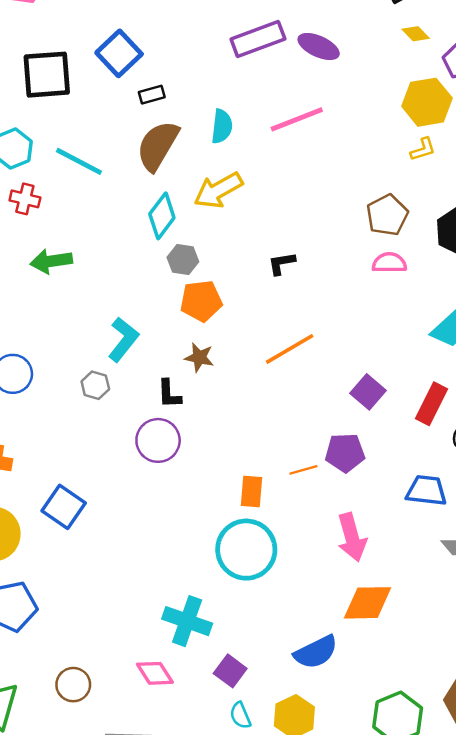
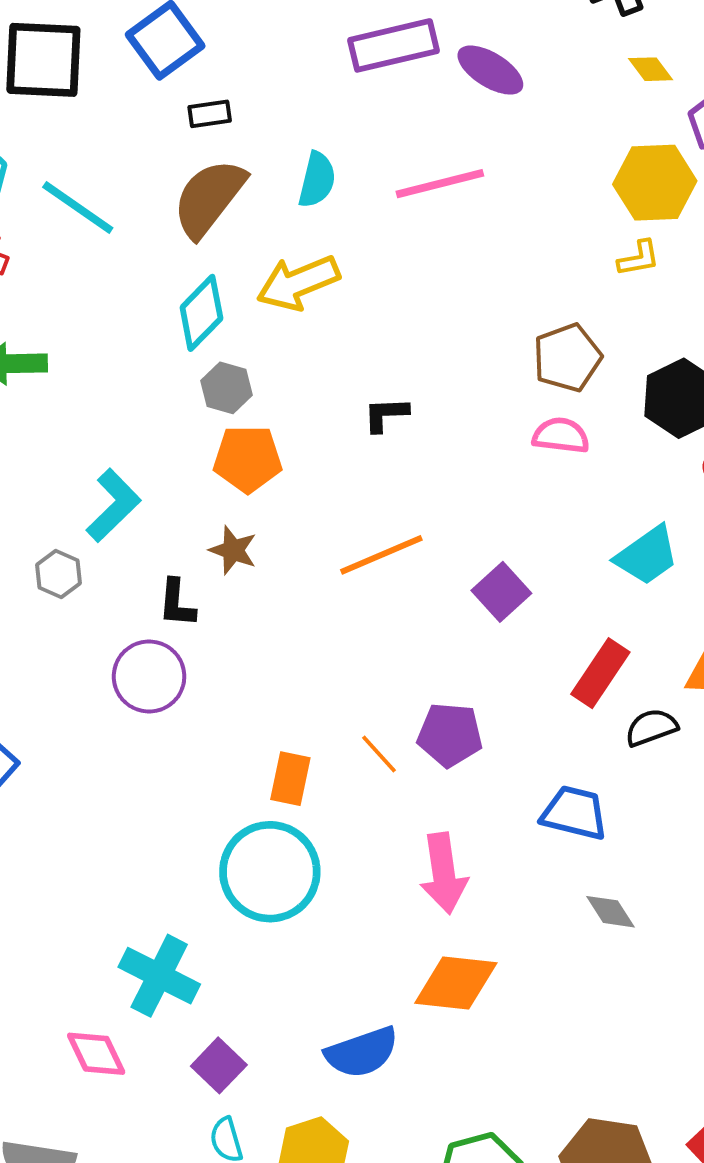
purple square: (368, 392) -> (501, 592), moved
orange line: (303, 470) -> (379, 754), turned 56

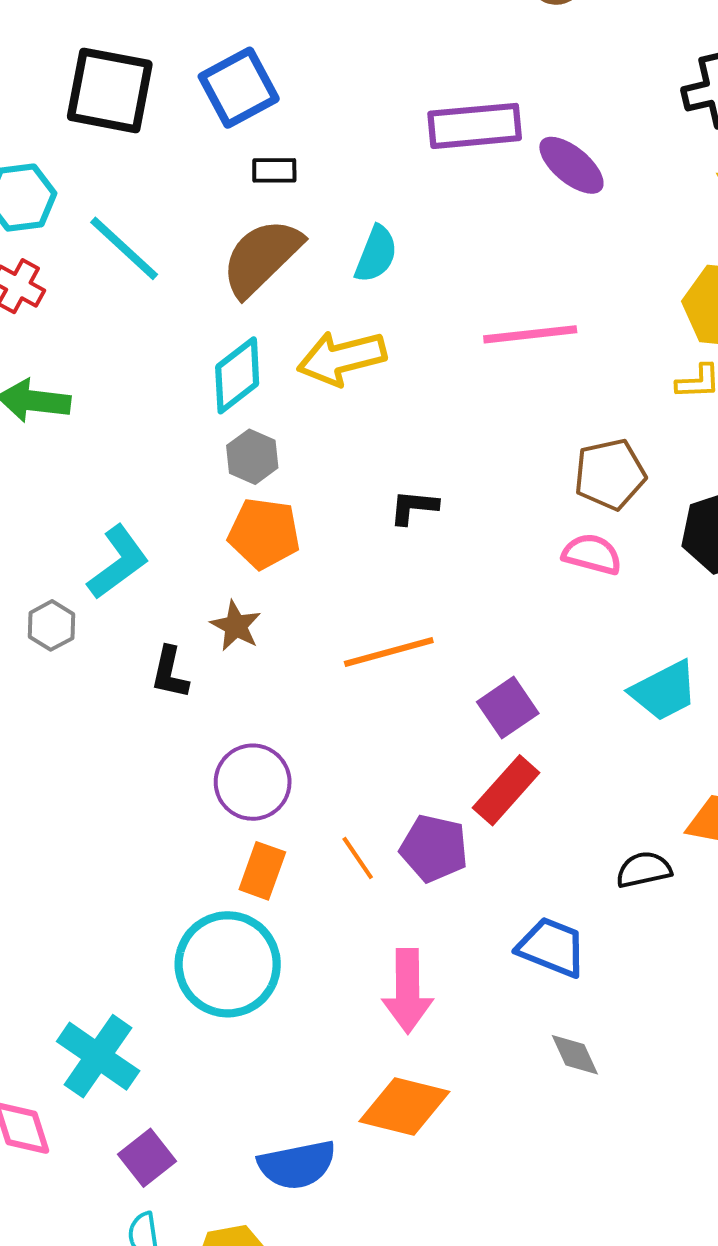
pink line: (440, 184) -> (530, 334), moved
red rectangle: (600, 673) -> (506, 790), moved
purple circle: (149, 676) -> (253, 782), moved

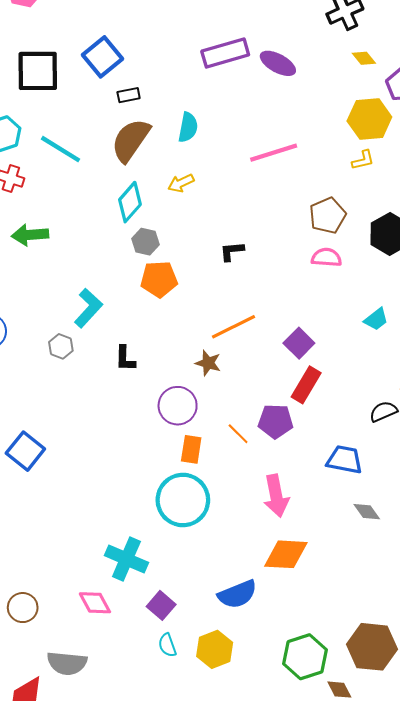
yellow arrow: (342, 358) -> (181, 183), size x0.6
brown star: (236, 626) -> (208, 363), moved
cyan trapezoid: (664, 691) -> (376, 319), size x0.7

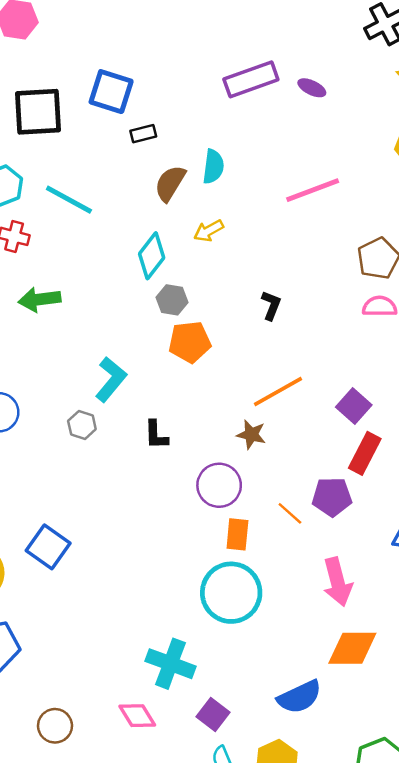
blue square: (103, 57) -> (111, 92), turned -30
purple ellipse: (278, 63) -> (312, 88), size x0.7
brown semicircle: (131, 140) -> (170, 183), moved, size x0.7
black L-shape: (232, 251) -> (271, 305), turned 120

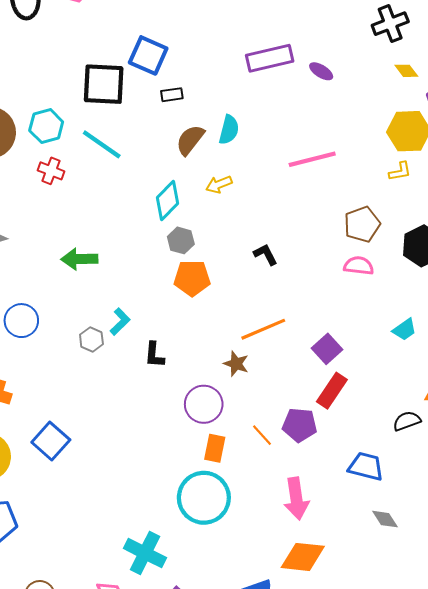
black square: (38, 112) -> (104, 84), moved
green arrow: (39, 299) -> (79, 259), moved
black L-shape: (271, 305) -> (266, 254), turned -55
cyan L-shape: (111, 379) -> (120, 322), moved, size x0.7

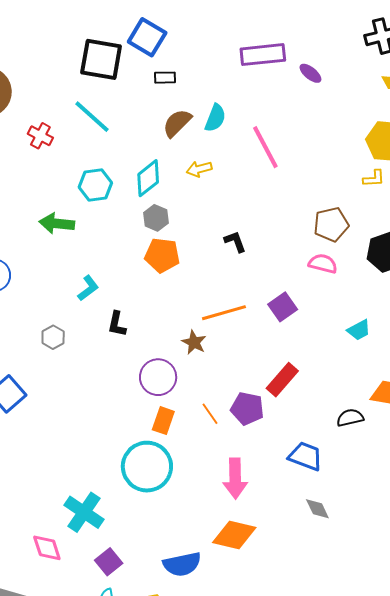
cyan hexagon: (46, 126) -> (95, 185), moved
pink line: (312, 159) -> (265, 147), moved, turned 69
gray hexagon: (91, 339) -> (53, 337), moved
purple square: (327, 349) -> (283, 307), moved

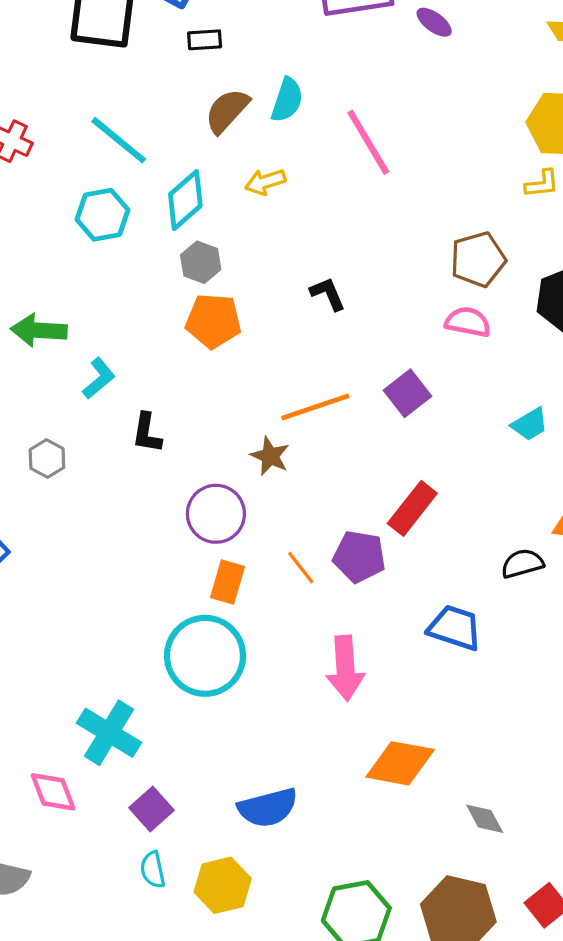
cyan line: (92, 117) -> (119, 140), moved
green arrow: (57, 223) -> (39, 330), moved
gray diamond: (317, 509) -> (485, 819), moved
orange diamond: (234, 535) -> (400, 763), moved

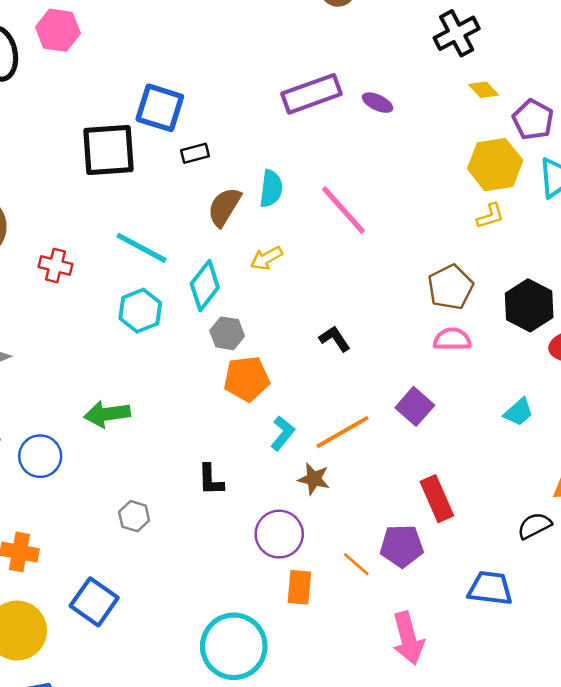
cyan L-shape: (99, 378) -> (283, 433), moved
red rectangle: (412, 508) -> (437, 499), turned -51
cyan circle: (205, 656) -> (234, 646), moved

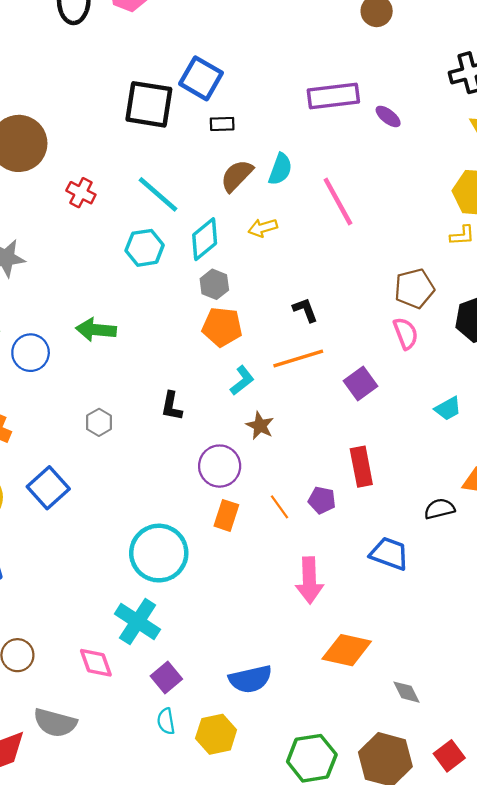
pink semicircle: (452, 339) -> (406, 333), turned 56
orange line: (342, 432) -> (298, 358), moved
purple pentagon: (402, 546) -> (322, 500), size x0.7

